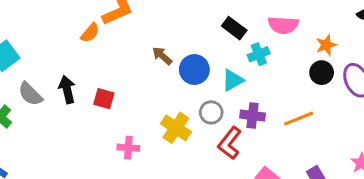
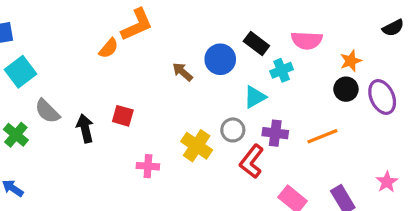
blue circle: (194, 70) -> (220, 59), moved
black arrow: (67, 89) -> (85, 128), moved

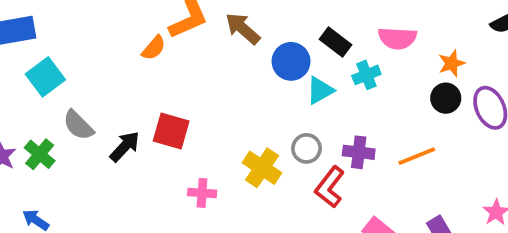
brown arrow: (183, 72) -> (243, 29), moved, size x1.4
cyan triangle: (255, 97) -> (320, 90), moved
red square: (123, 116) -> (171, 131), size x1.4
black arrow: (85, 128) -> (125, 146), turned 56

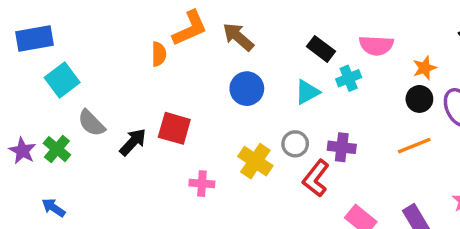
orange semicircle: (154, 48) -> (159, 54), turned -40
blue circle: (291, 61) -> (247, 89), moved
orange line: (417, 156) -> (414, 146), moved

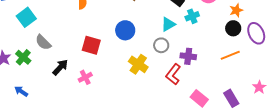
blue circle: (247, 89) -> (125, 30), moved
black arrow: (133, 142) -> (60, 67), moved
gray circle: (295, 144) -> (161, 45), moved
pink cross: (202, 184) -> (85, 77), moved, turned -32

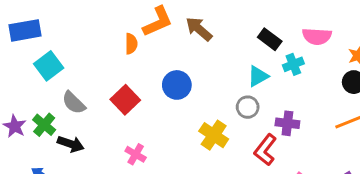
blue circle: (125, 30) -> (177, 85), moved
red square: (91, 45) -> (125, 100), moved, turned 30
black arrow: (60, 67) -> (71, 144), moved, turned 66
pink cross: (85, 77) -> (136, 154), turned -32

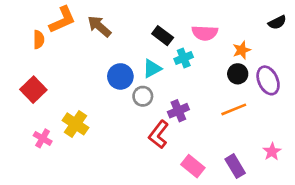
blue circle: (177, 85) -> (120, 76), moved
purple cross: (287, 123) -> (178, 111), turned -30
yellow cross: (214, 135) -> (76, 124), moved

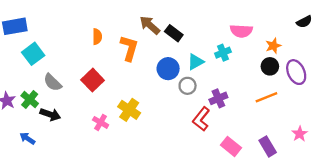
orange L-shape: (62, 20) -> (129, 48), moved, turned -50
black rectangle: (163, 36) -> (174, 33), moved

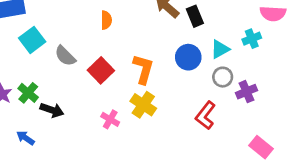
black rectangle: (174, 33) -> (195, 16), turned 30
orange L-shape: (129, 48) -> (143, 69), moved
gray semicircle: (53, 82) -> (65, 56), moved
gray circle: (188, 86) -> (223, 77), moved
red L-shape: (201, 119) -> (205, 115), moved

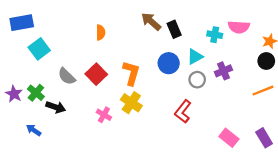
cyan cross: (252, 39) -> (215, 35), moved, turned 32
gray semicircle: (65, 56) -> (67, 76), moved
purple cross: (246, 92) -> (223, 71), moved

